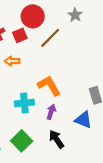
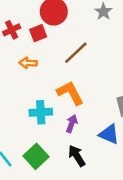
brown line: (50, 38) -> (76, 53), moved

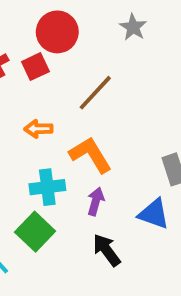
orange arrow: (28, 63) -> (38, 129), moved
green square: (36, 156) -> (35, 232), moved

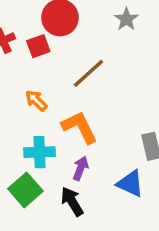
orange arrow: (38, 129) -> (36, 101), turned 40
black arrow: (107, 250) -> (72, 201), moved

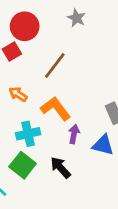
purple arrow: (81, 168) -> (74, 134), moved

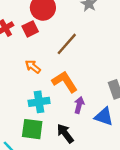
green square: (23, 165) -> (32, 129), turned -35

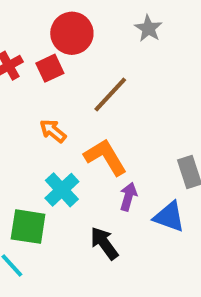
cyan cross: (39, 102) -> (62, 190), turned -36
green square: (32, 129) -> (28, 227), moved

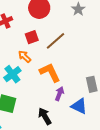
red square: (50, 68) -> (32, 37), moved
cyan cross: (62, 190) -> (12, 74), moved

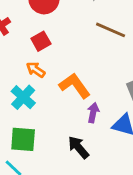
brown line: (55, 41) -> (111, 30), moved, turned 75

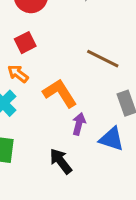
brown line: (111, 30) -> (103, 59), moved

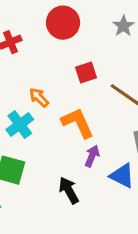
red square: (25, 43) -> (86, 72), moved

